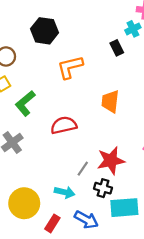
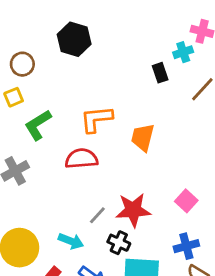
orange L-shape: (70, 67) -> (96, 119), moved

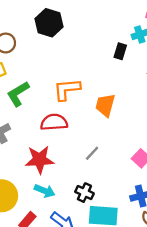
black rectangle: (160, 73) -> (120, 51), turned 35
red star: (133, 210) -> (40, 160), moved
gray line: (97, 215) -> (92, 153), moved

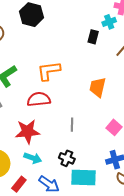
orange trapezoid: (105, 105) -> (98, 87), moved
gray line: (92, 153) -> (72, 125), turned -40

